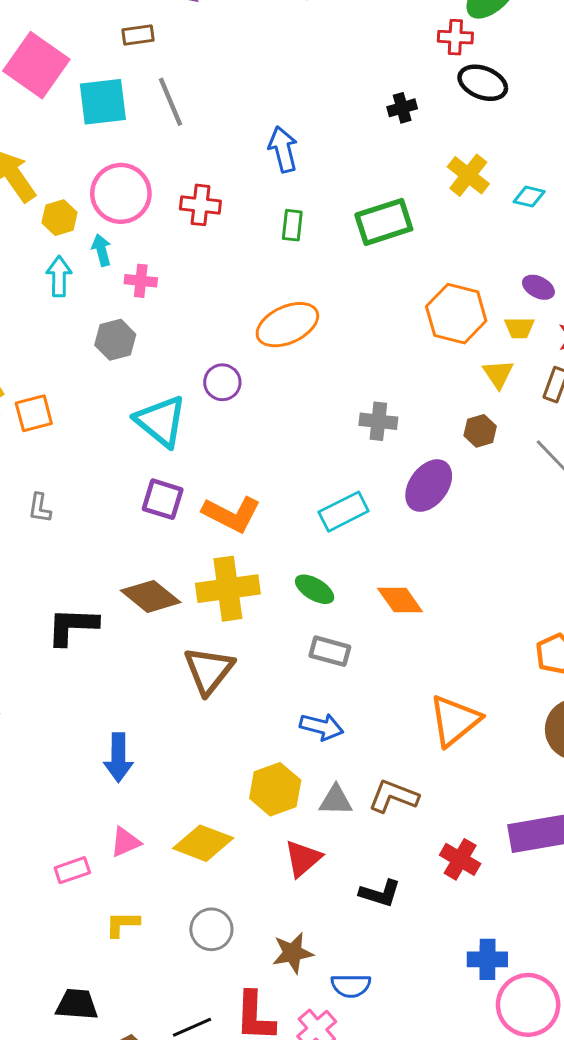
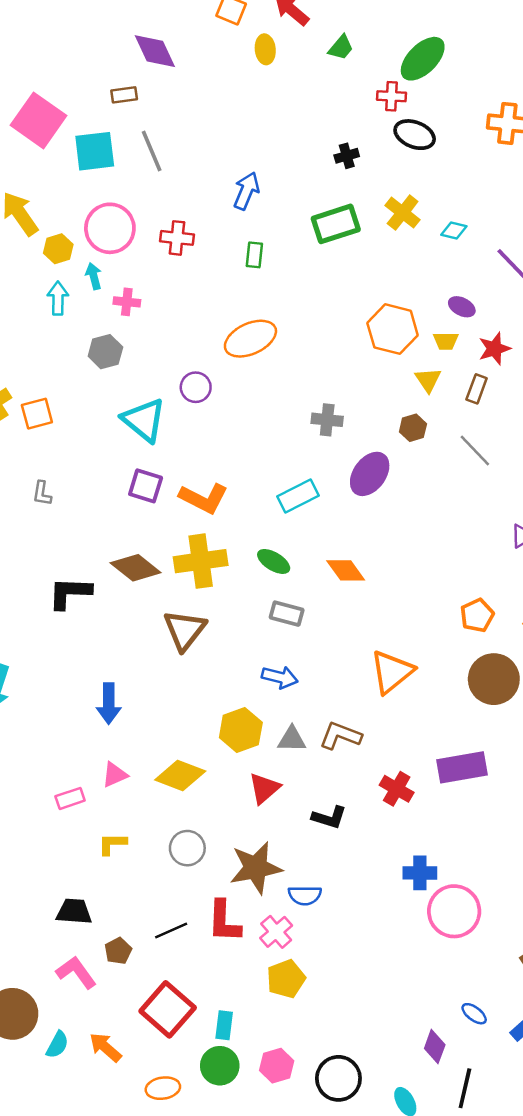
blue arrow: (283, 149) -> (246, 191), turned 36
green rectangle: (384, 222) -> (336, 224), moved
brown star: (293, 953) -> (256, 868), size x1.5

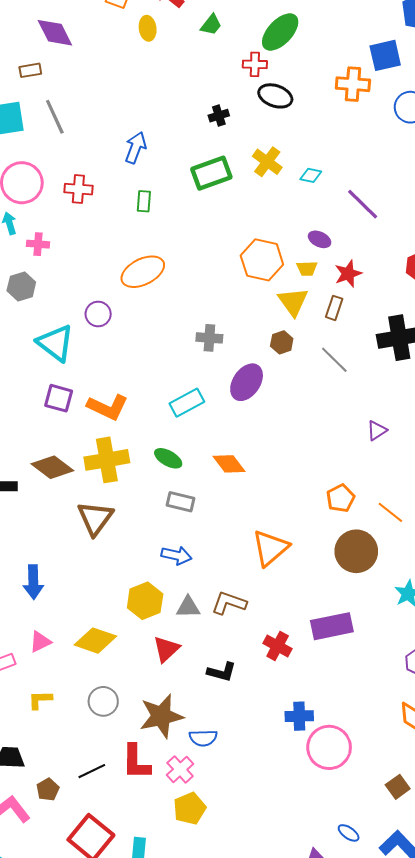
yellow triangle: (428, 380) -> (293, 302), size x1.4

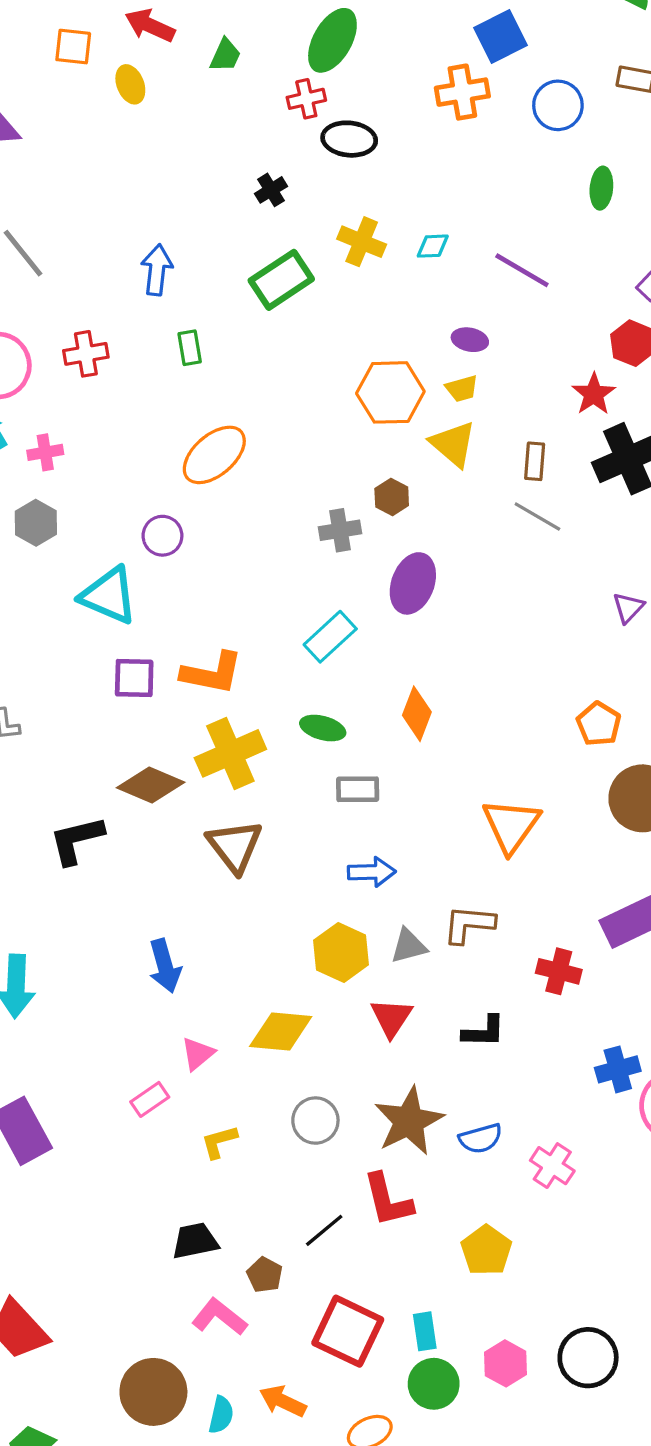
red star: (348, 274) -> (594, 394), moved
brown rectangle: (334, 308) -> (535, 461), moved
brown hexagon: (282, 342) -> (392, 497), moved
orange diamond: (229, 464) -> (417, 714), turned 72
pink cross: (180, 769) -> (552, 1166), moved

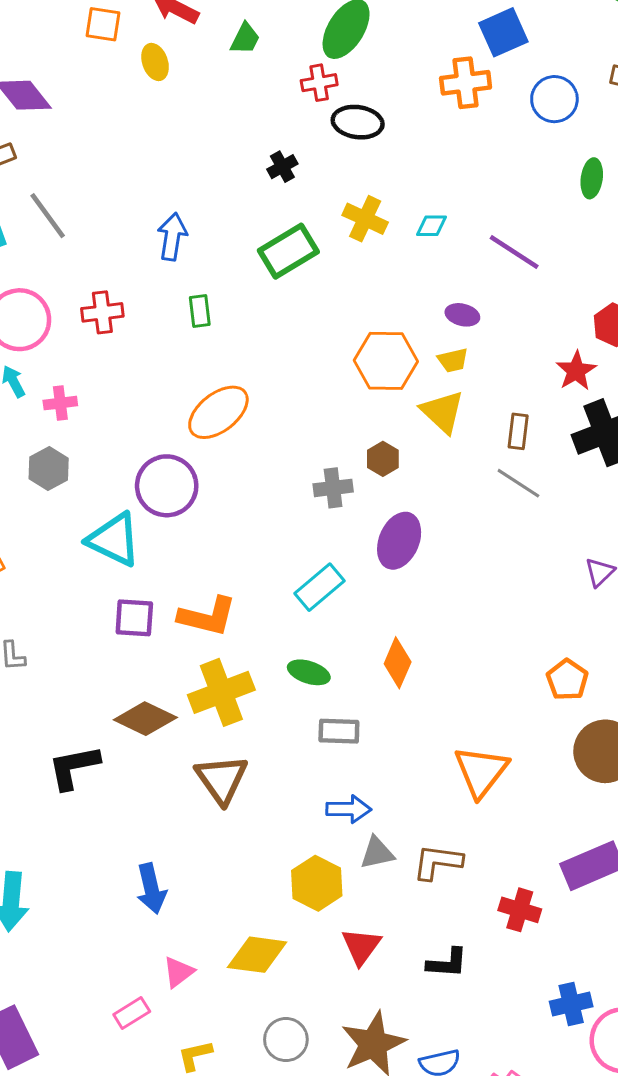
purple circle: (162, 536) -> (167, 486), size x1.6
gray triangle: (409, 946) -> (377, 853), moved

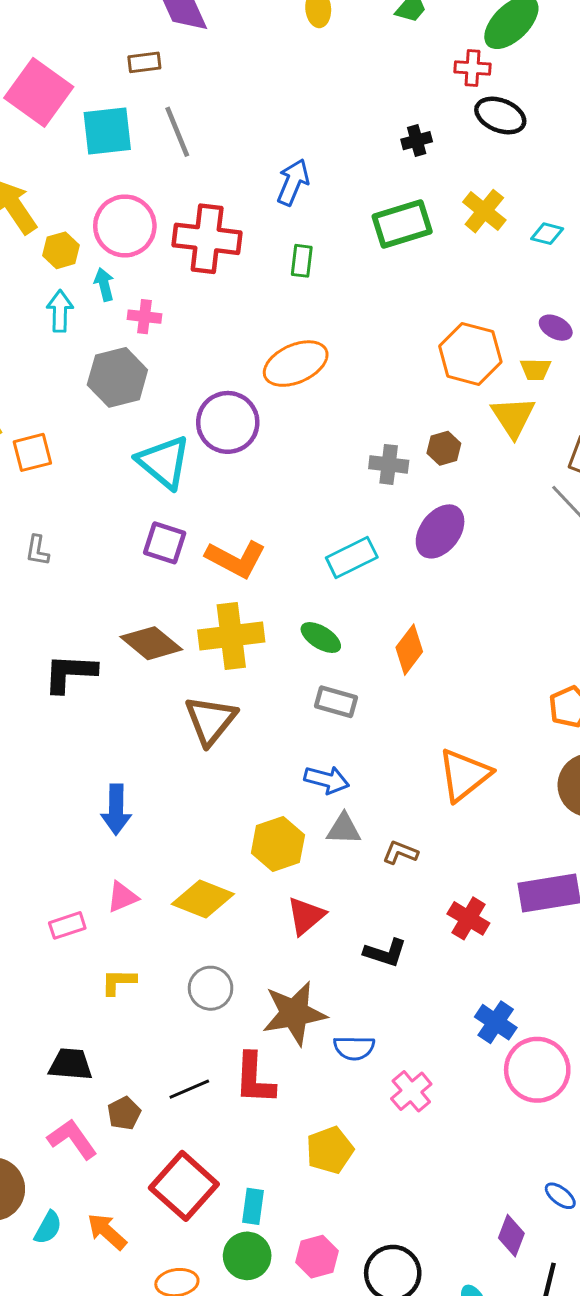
red cross: (102, 312) -> (207, 239), size x1.6
gray hexagon: (49, 468) -> (117, 377), size x1.4
brown L-shape: (438, 862) -> (400, 852), size x0.7
blue cross: (571, 1004) -> (496, 1022), turned 33

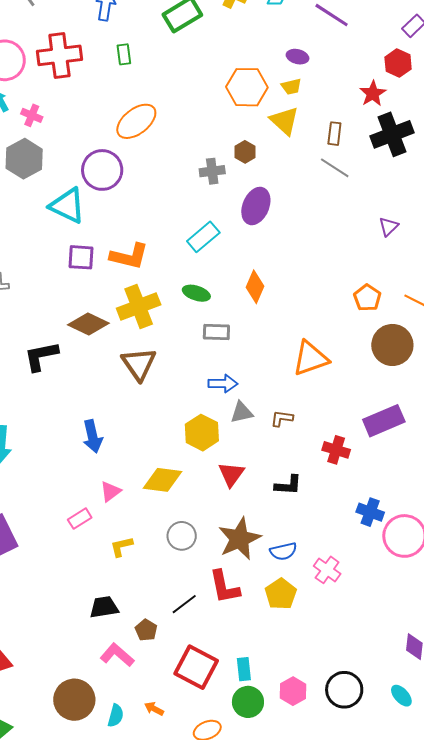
pink cross: (144, 317) -> (32, 115), turned 30
orange triangle: (464, 775) -> (310, 358), turned 33
yellow pentagon: (330, 1150) -> (281, 594), moved
orange arrow: (107, 1232) -> (154, 709), size x0.7

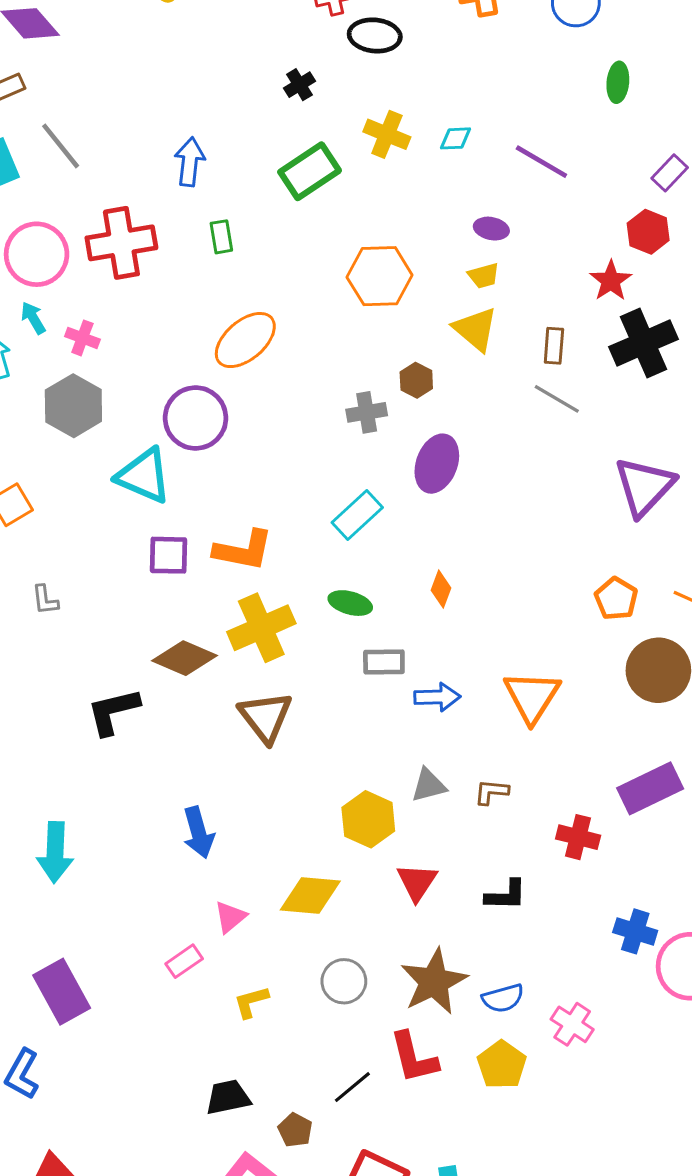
orange hexagon: (247, 87) -> (380, 276), moved
purple triangle: (389, 227) -> (644, 486), size x2.0
orange diamond: (255, 287) -> (441, 589), size x0.7
orange triangle: (310, 358) -> (532, 697), turned -36
blue arrow: (223, 384) -> (437, 697), moved

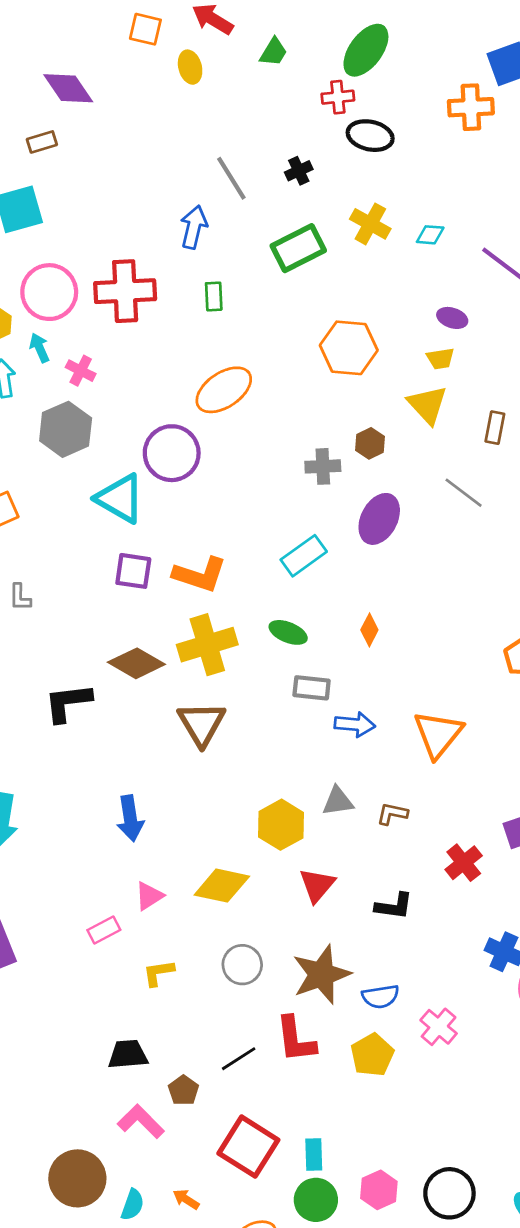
gray line: (61, 146) -> (231, 178), moved
gray line: (557, 399) -> (464, 493), moved
red cross: (578, 837) -> (464, 863), turned 30

